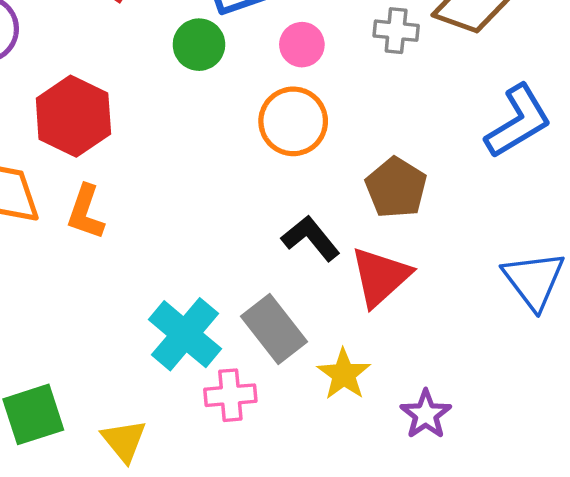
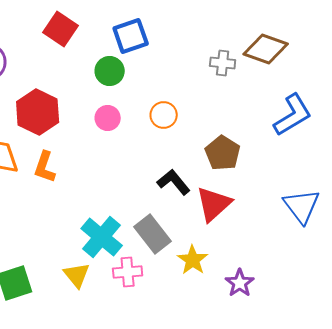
pink circle: (302, 45) -> (108, 118), moved
orange circle: (293, 121) -> (164, 115), size x0.7
yellow triangle: (124, 441) -> (77, 275), moved

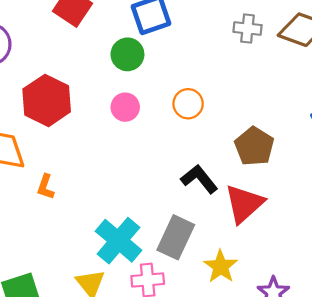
gray cross: (223, 63) -> (248, 29), moved
orange L-shape: (45, 167) -> (46, 187), moved, size x0.7
gray rectangle: (153, 234) -> (176, 237), turned 63

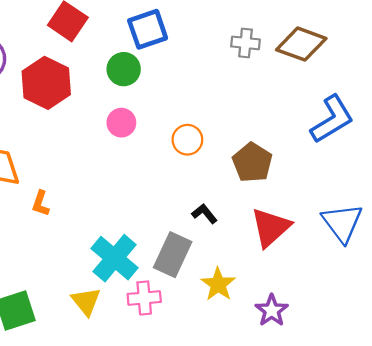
red hexagon: (47, 100) -> (46, 83), moved
orange circle: (188, 104) -> (187, 140), moved
black L-shape: (199, 179) -> (204, 214), moved, size x0.7
red triangle: (244, 204) -> (271, 227), moved

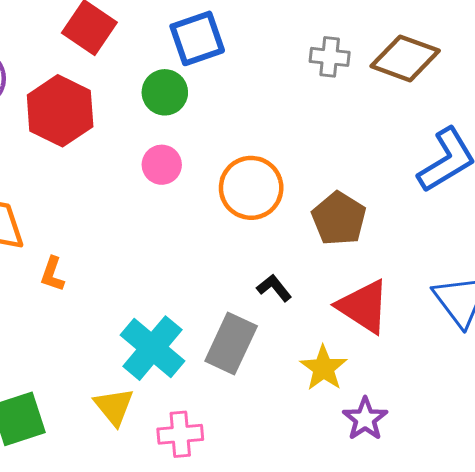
orange circle: (187, 140) -> (251, 188), size x1.5
red triangle: (271, 227) -> (364, 306), turned -45
yellow star: (218, 284) -> (323, 368), moved
pink cross: (144, 298) -> (180, 434), moved

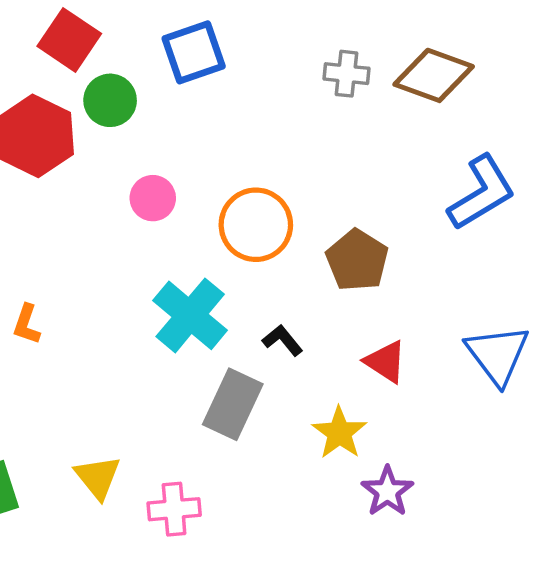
green circle: (165, 92) -> (110, 100), moved
red triangle: (364, 306) -> (386, 362), size x0.7
cyan cross: (153, 348) -> (190, 315), moved

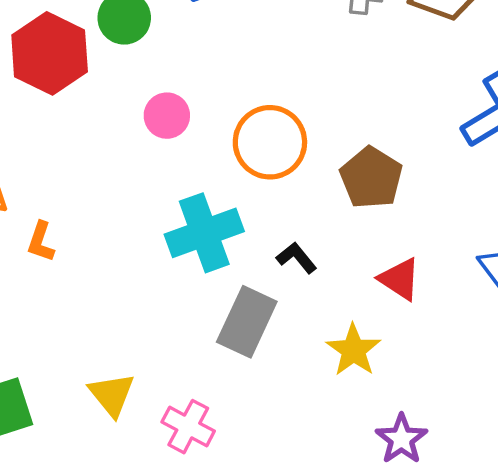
cyan cross: (190, 315) -> (204, 233), turned 30
purple star: (387, 491) -> (401, 439), moved
pink cross: (174, 509) -> (188, 427), turned 33

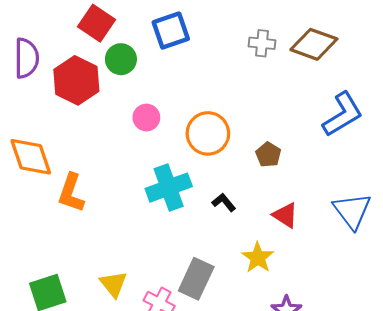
brown pentagon: (371, 178) -> (268, 155), size x0.7
orange L-shape: (41, 242) -> (71, 193), size x1.6
gray rectangle: (247, 322) -> (196, 279), moved

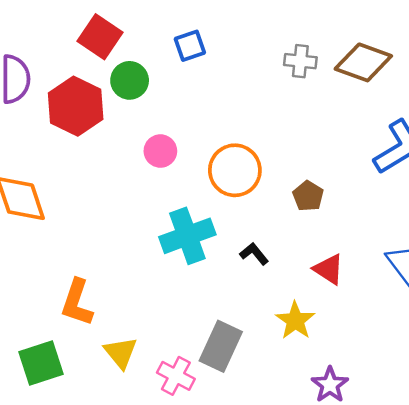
blue square: (171, 31) -> (190, 46), size x0.7
orange L-shape: (71, 193) -> (77, 303), moved

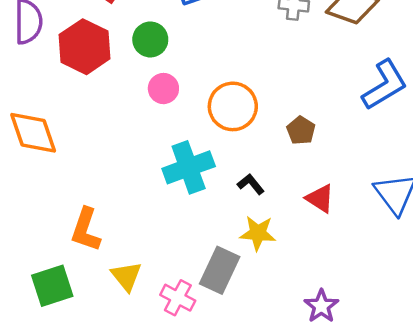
green circle: (130, 80) -> (150, 39), moved
yellow star: (295, 321) -> (258, 233), moved, turned -30

